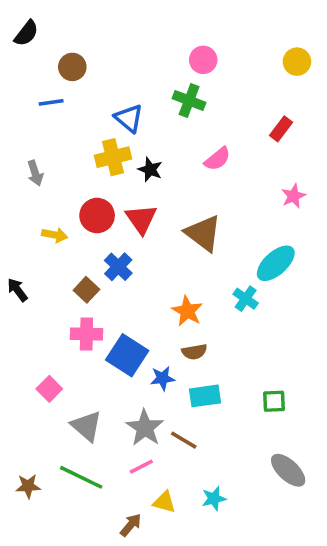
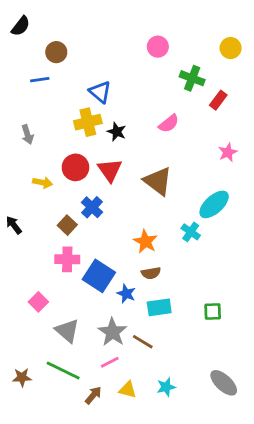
green cross: (189, 101) -> (192, 78), moved
blue star: (163, 378) -> (126, 294), turned 30
gray ellipse: (288, 470) -> (224, 383), moved
brown arrow: (131, 525) -> (93, 395), moved

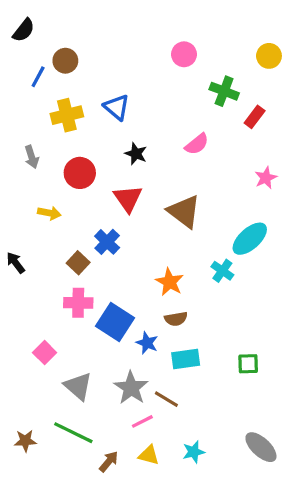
blue line: (40, 80) -> (38, 77), moved, turned -54
yellow cross: (88, 122) -> (67, 115), moved
red circle: (75, 167) -> (80, 173), moved
pink line: (110, 362) -> (142, 421), moved

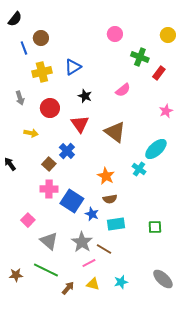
blue line: (38, 77) -> (24, 48), turned -48
blue triangle: (117, 107) -> (73, 67), turned 48

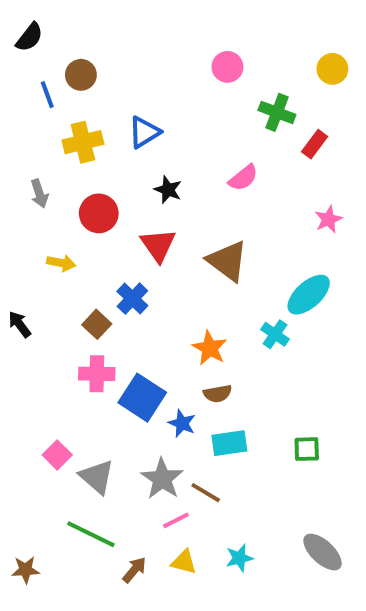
pink square: (28, 220) -> (57, 455), moved
brown star: (16, 275) -> (25, 570), moved

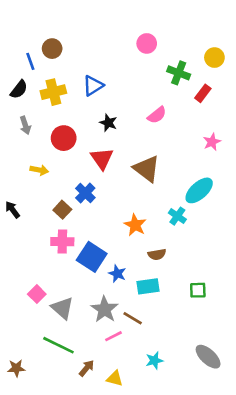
black semicircle: (29, 37) -> (19, 89), moved
yellow circle: (332, 69) -> (214, 58), moved
brown semicircle: (218, 394) -> (157, 254), moved
yellow triangle: (184, 562) -> (115, 378), moved

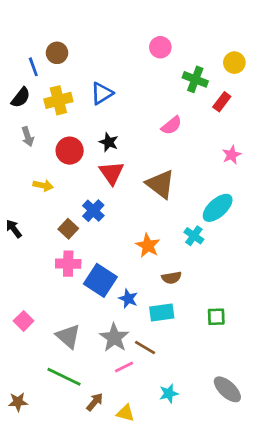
black star: (108, 123) -> (109, 142), moved
pink square: (37, 294) -> (24, 321), moved

